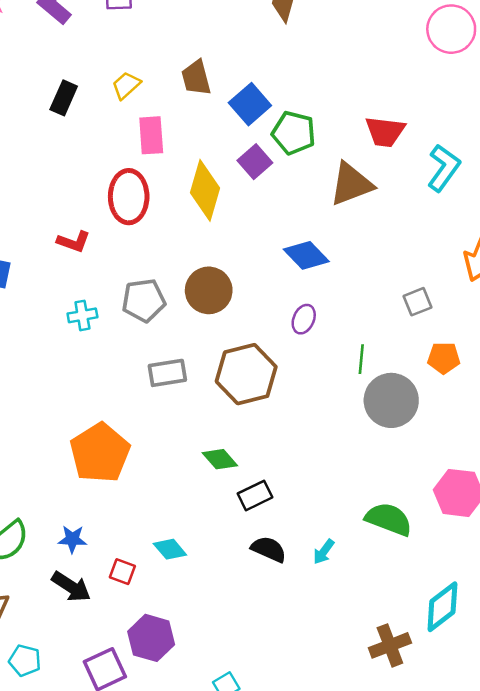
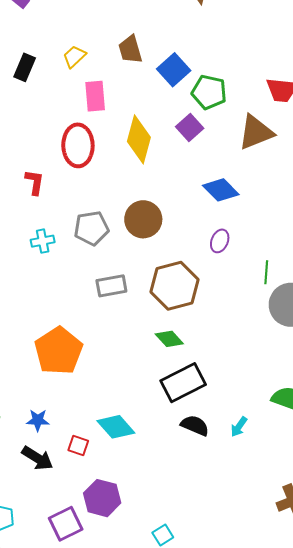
purple square: (255, 162) -> (190, 127), moved
red L-shape: (74, 242) -> (35, 182), turned -100
green diamond: (220, 459) -> (169, 339), moved
black rectangle: (255, 495) -> (183, 383), size x1.6
cyan diamond: (170, 549) -> (116, 427), size x1.4

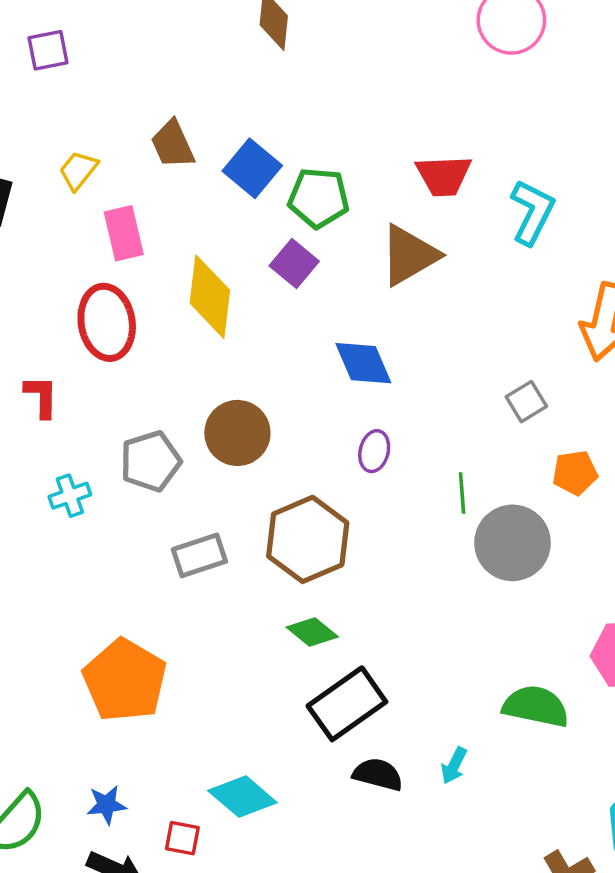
blue diamond: (221, 190) -> (363, 363), turned 30

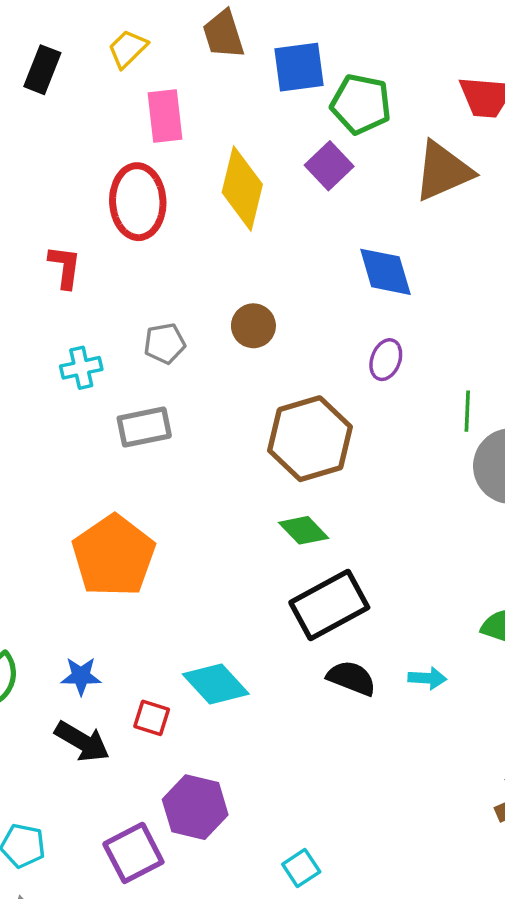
blue square: (252, 168) -> (299, 67), turned 36
brown circle: (237, 433) -> (253, 326), size x0.7
gray pentagon: (151, 461) -> (165, 343), size x0.7
gray rectangle: (199, 555) -> (144, 427), moved
cyan arrow: (454, 766) -> (427, 678), turned -120

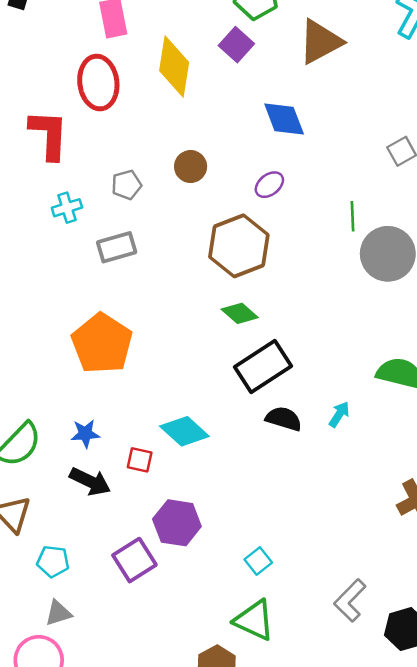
red L-shape: (65, 267) -> (49, 135), size x1.6
purple ellipse: (386, 360) -> (269, 185), moved, turned 36
cyan arrow: (427, 678) -> (339, 414), turned -56

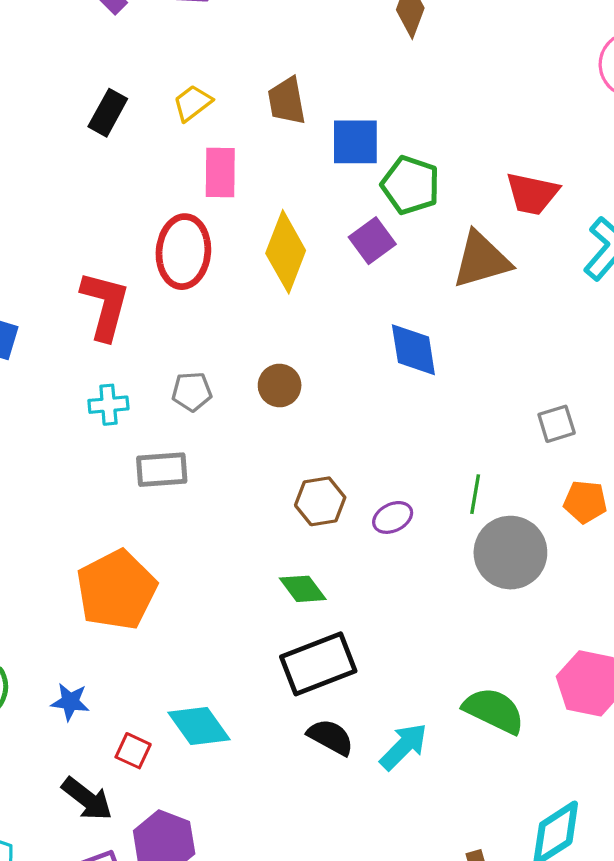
purple ellipse: (269, 185) -> (393, 517), moved
brown hexagon: (239, 246) -> (320, 501), size x0.6
cyan arrow: (339, 414) -> (404, 747), size x1.5
black arrow: (90, 481) -> (87, 799), moved

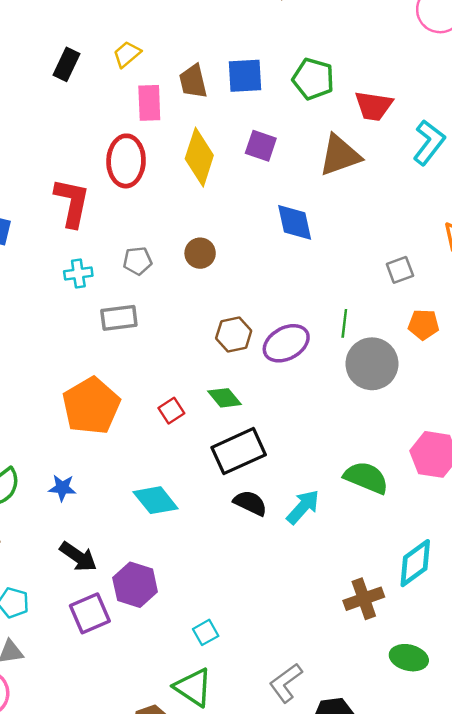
brown trapezoid: (287, 101) -> (193, 81), moved
green pentagon: (410, 185) -> (313, 79), moved
purple square: (372, 241) -> (261, 146), turned -32
purple ellipse: (393, 517) -> (286, 343), size x1.6
red square: (133, 751) -> (171, 411), moved, turned 35

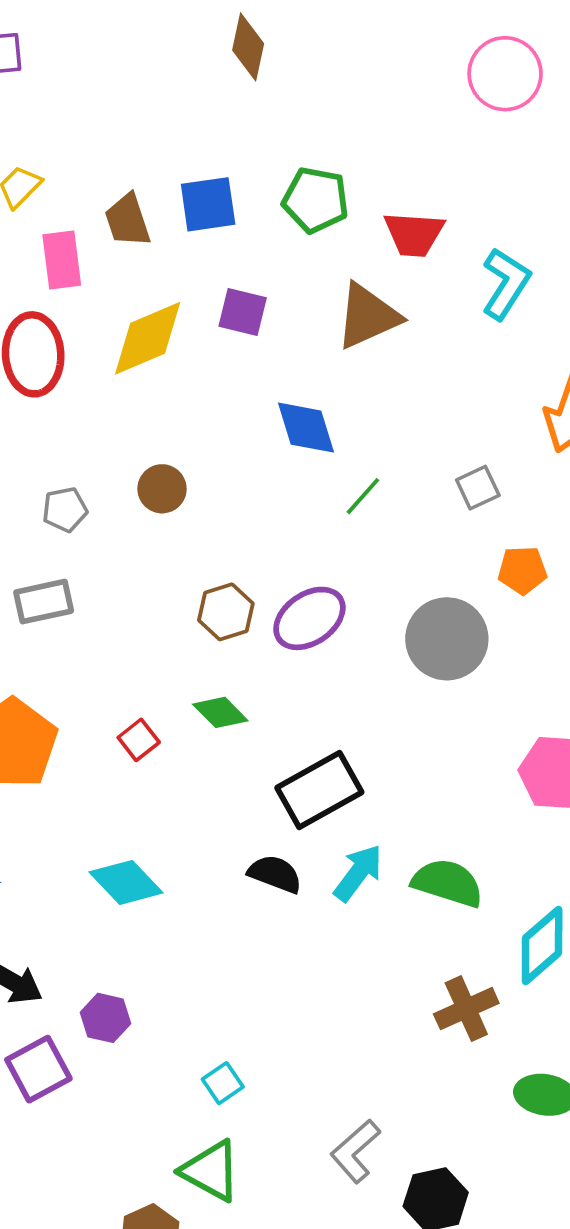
yellow diamond: (199, 157) -> (148, 338), turned 54
green line: (344, 323) -> (363, 496), moved, turned 40
black rectangle: (239, 451) -> (319, 790), moved
green semicircle: (366, 478) -> (448, 883), moved
purple hexagon: (135, 585) -> (105, 1018), size x0.7

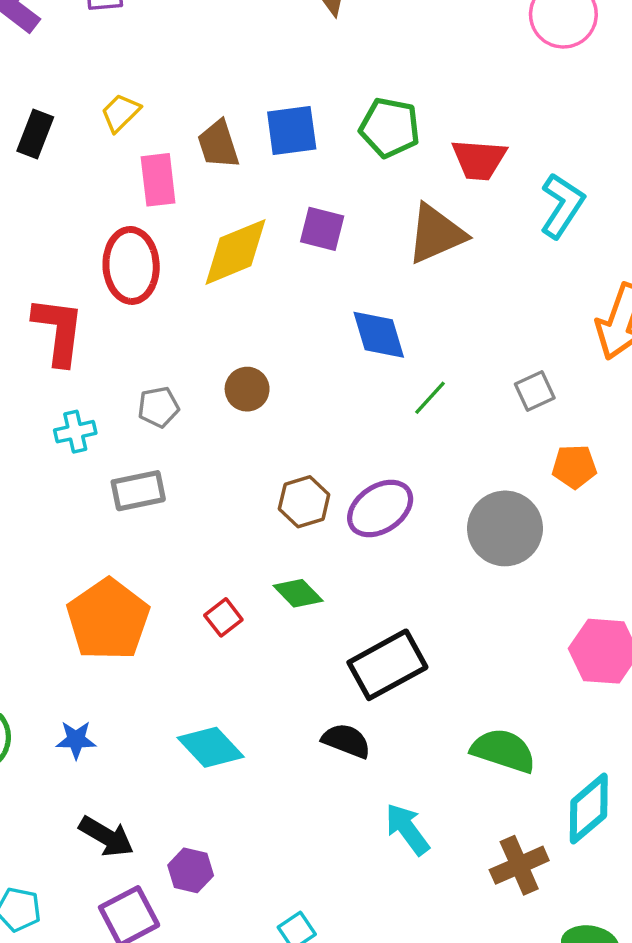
cyan arrow: (358, 873) -> (407, 829), moved, turned -74

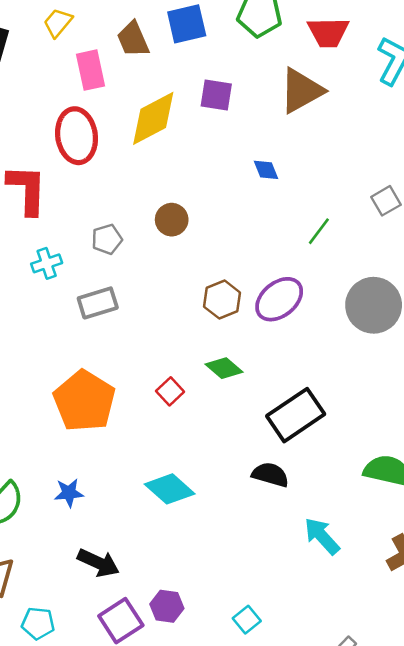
blue diamond: (379, 335) -> (266, 170), size x0.6
green line: (430, 398) -> (319, 231), moved
purple hexagon: (191, 870) -> (167, 606), moved

